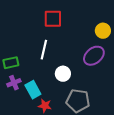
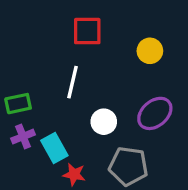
yellow circle: (103, 31) -> (150, 51), moved
purple ellipse: (94, 56) -> (155, 113), moved

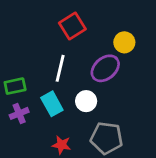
red square: (87, 31) -> (72, 26), turned -32
purple ellipse: (155, 113) -> (105, 68), moved
cyan rectangle: (54, 148) -> (52, 104), moved

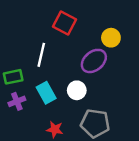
red square: (72, 26) -> (65, 23), turned -30
white line: (60, 68) -> (41, 55), moved

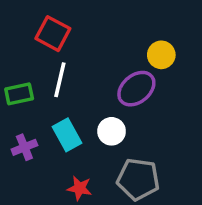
red square: (65, 23) -> (53, 34), moved
green rectangle: (13, 77) -> (19, 94), moved

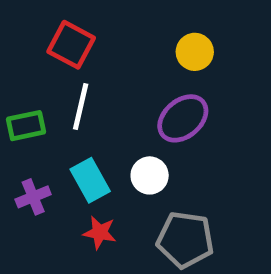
yellow circle: (161, 55) -> (195, 52), moved
red star: (80, 188) -> (100, 233), moved

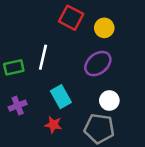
red square: (71, 45) -> (71, 18), moved
white circle: (150, 175) -> (109, 100), moved
cyan rectangle: (90, 180) -> (61, 97), moved

